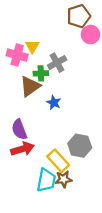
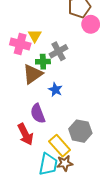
purple semicircle: (19, 130) -> (38, 113), moved
red arrow: (23, 149) -> (25, 134), turned 80

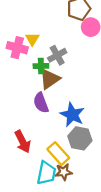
brown triangle: (33, 74) -> (50, 79), moved
blue star: (55, 90) -> (72, 115), moved, size x1.6
purple semicircle: (38, 113) -> (41, 103), moved

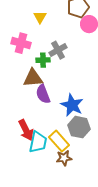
yellow triangle: (32, 39) -> (40, 17), moved
brown triangle: (50, 79) -> (33, 78), moved, turned 30
cyan trapezoid: (46, 173) -> (38, 142), moved

